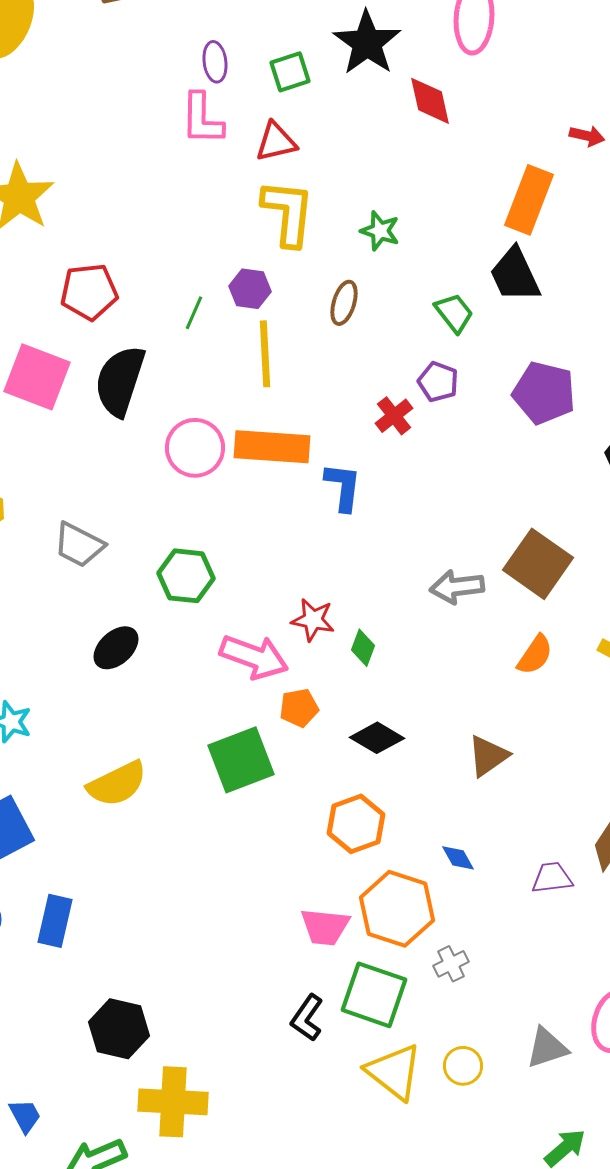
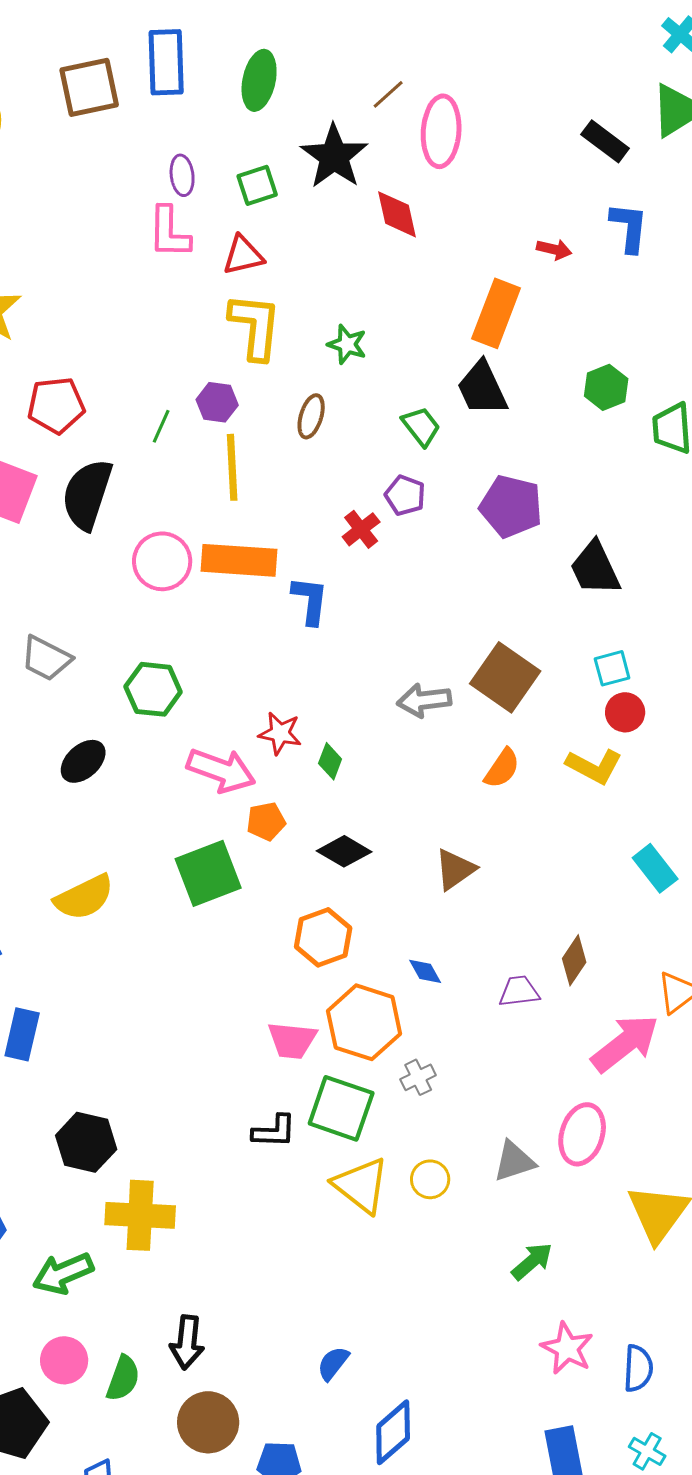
black L-shape: (307, 1018) -> (274, 1131), turned -123

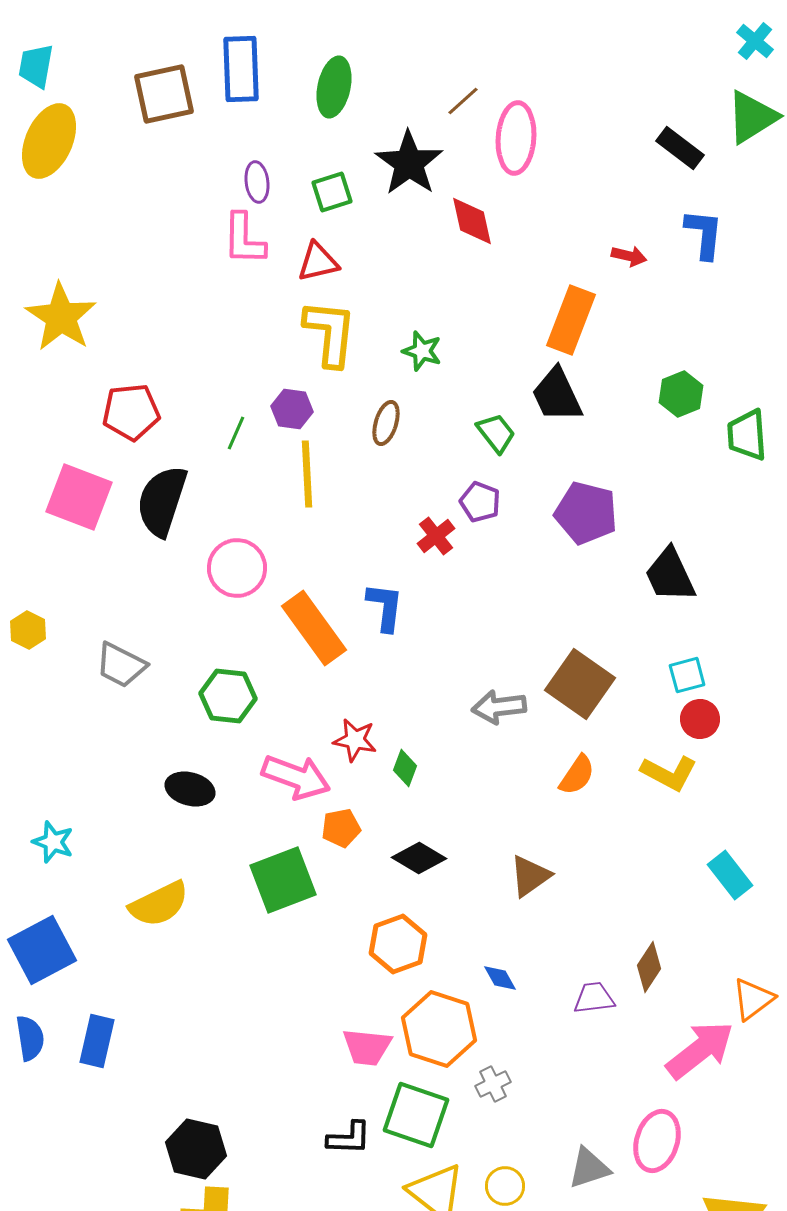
orange rectangle: (239, 560) -> (314, 628), moved, turned 50
black ellipse: (83, 761) -> (190, 789), moved, turned 57
black hexagon: (86, 1142) -> (196, 1149), moved

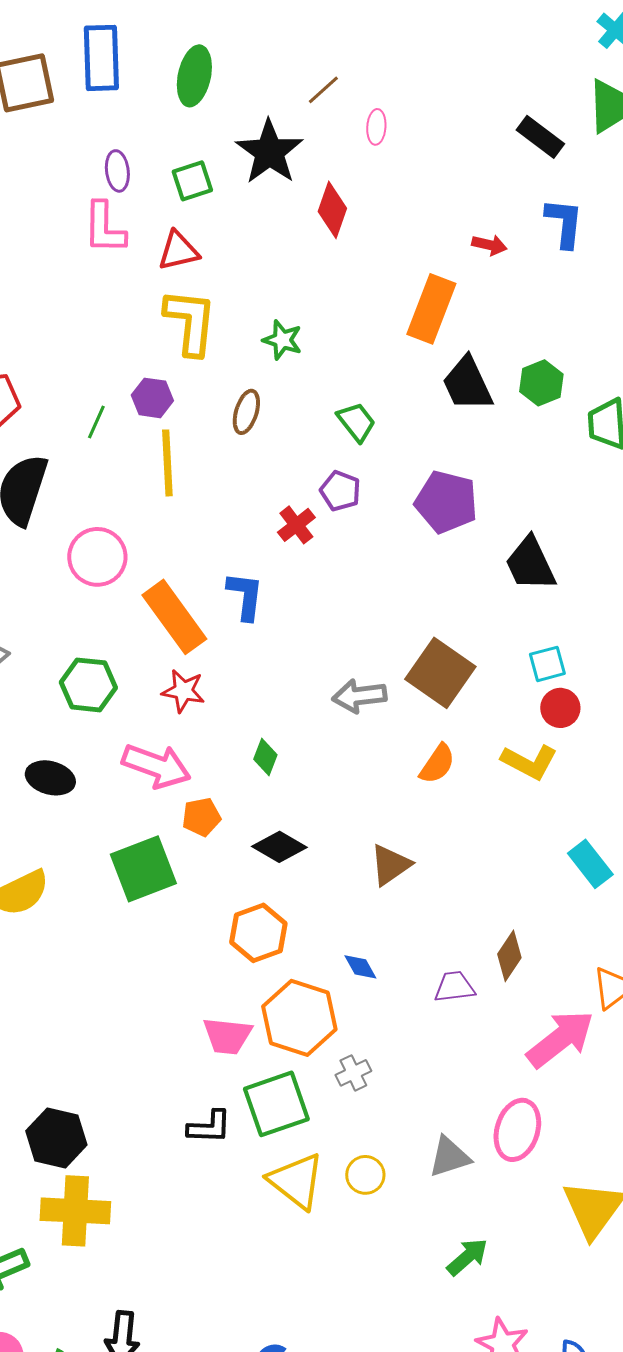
pink ellipse: (516, 138) -> (376, 127), size x0.5
red diamond: (472, 221) -> (332, 210), turned 32
black trapezoid: (557, 395) -> (467, 384), moved
red star: (355, 740) -> (183, 691), moved
green square: (416, 1115) -> (276, 1104), turned -38

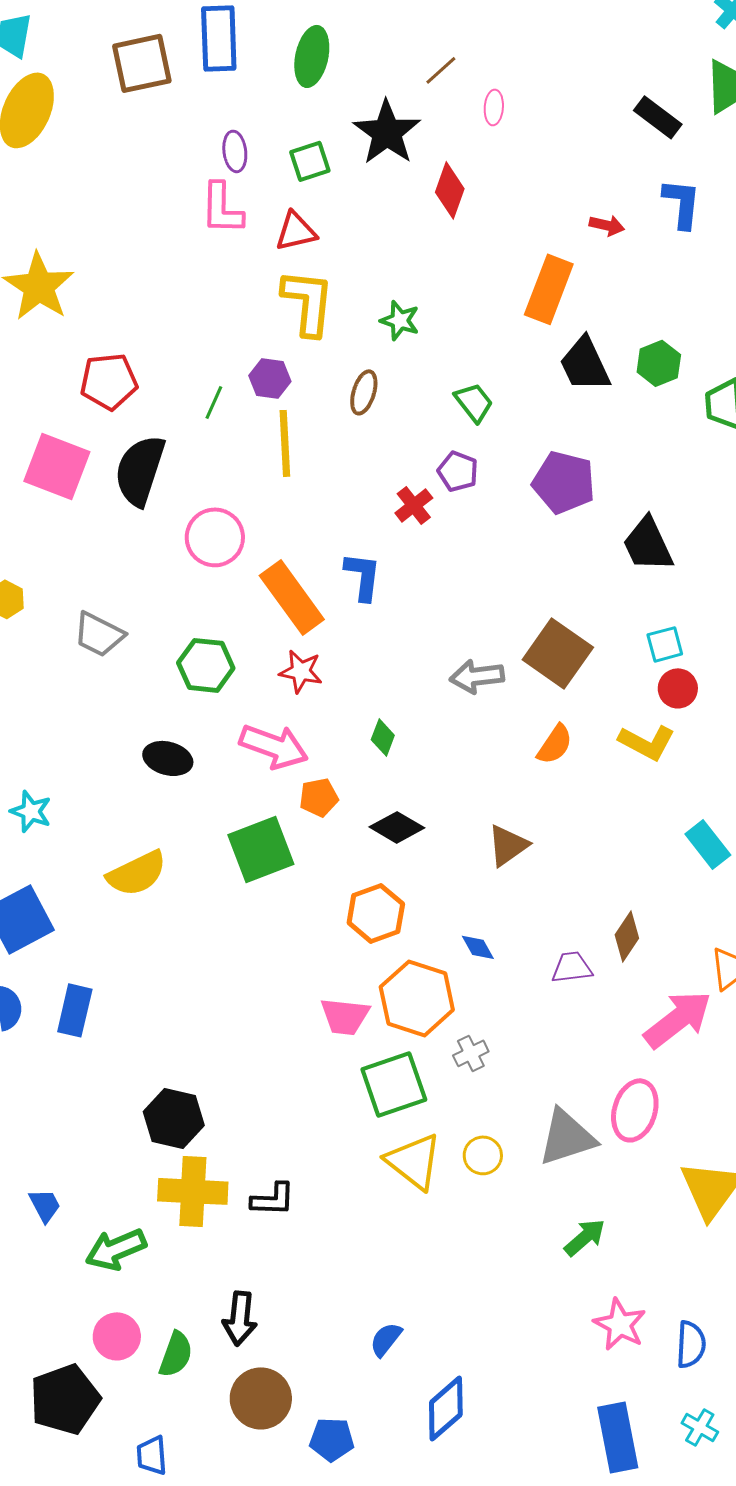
black L-shape: (209, 1127) -> (273, 1199), moved
gray triangle: (449, 1157) -> (567, 1137), size x1.4

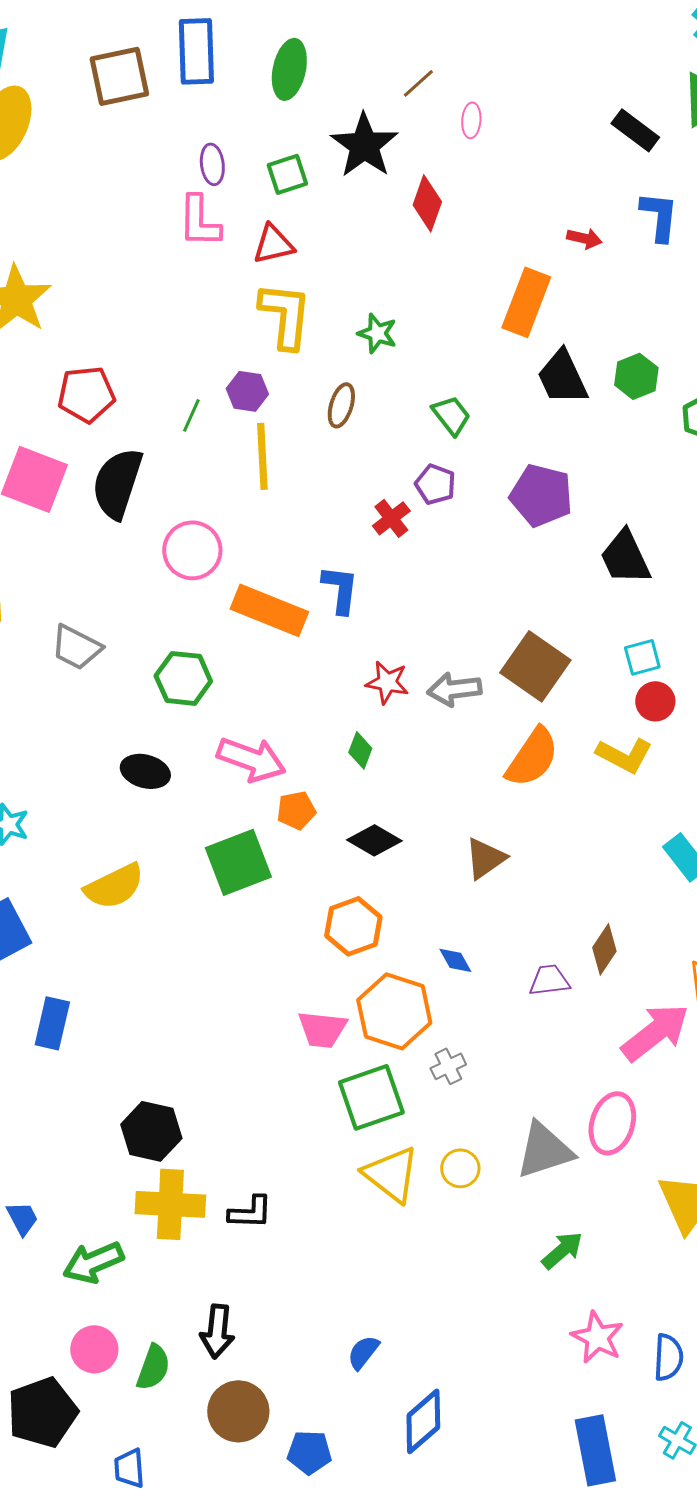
orange rectangle: (292, 597) -> (269, 610), turned -32
red star: (301, 671) -> (387, 682), moved
orange semicircle: (555, 744) -> (532, 757), size x1.5

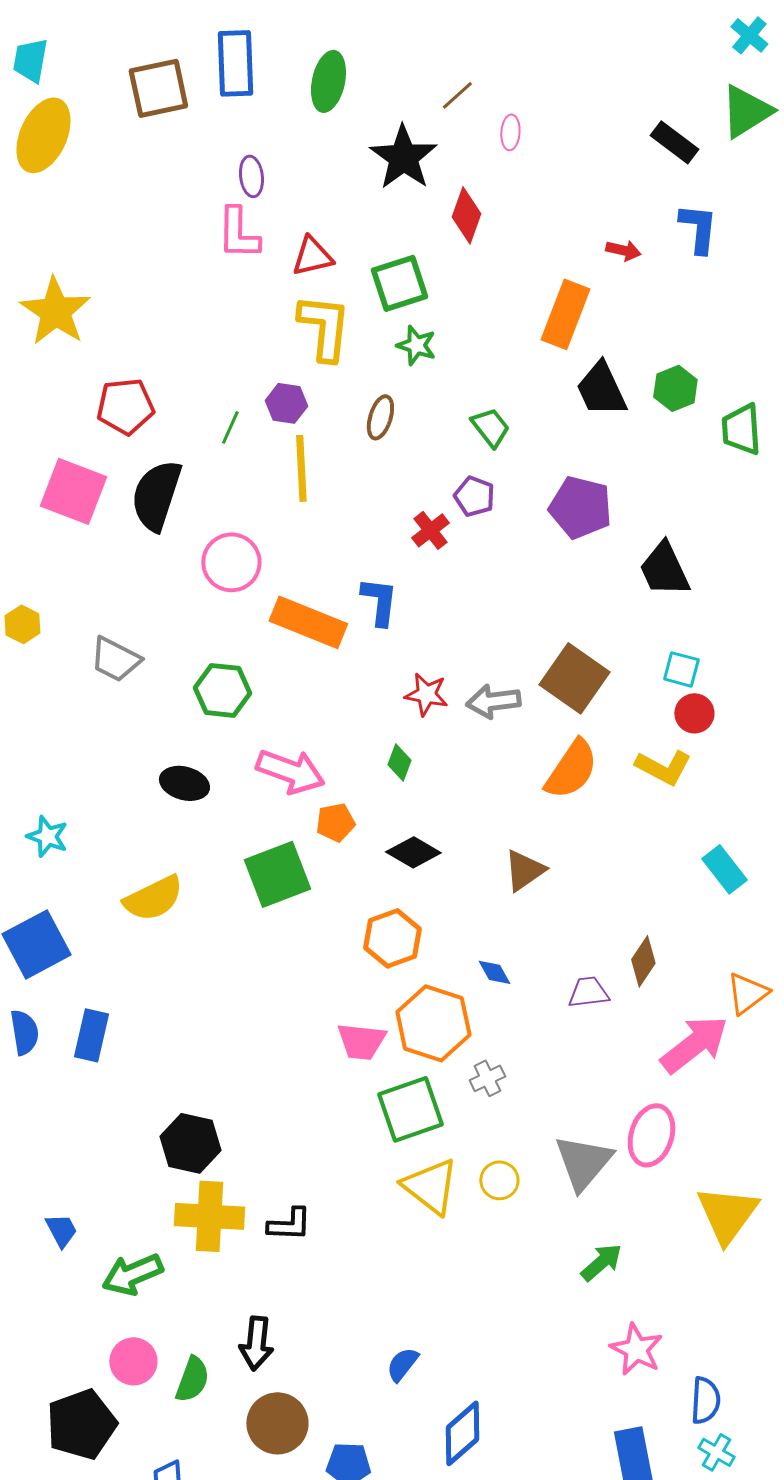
green square: (287, 174) -> (399, 283), moved, size x1.4
cyan square: (642, 657) -> (681, 669), turned 30
gray triangle: (544, 1150) -> (583, 1162), turned -32
blue semicircle: (668, 1357) -> (705, 1400), moved

